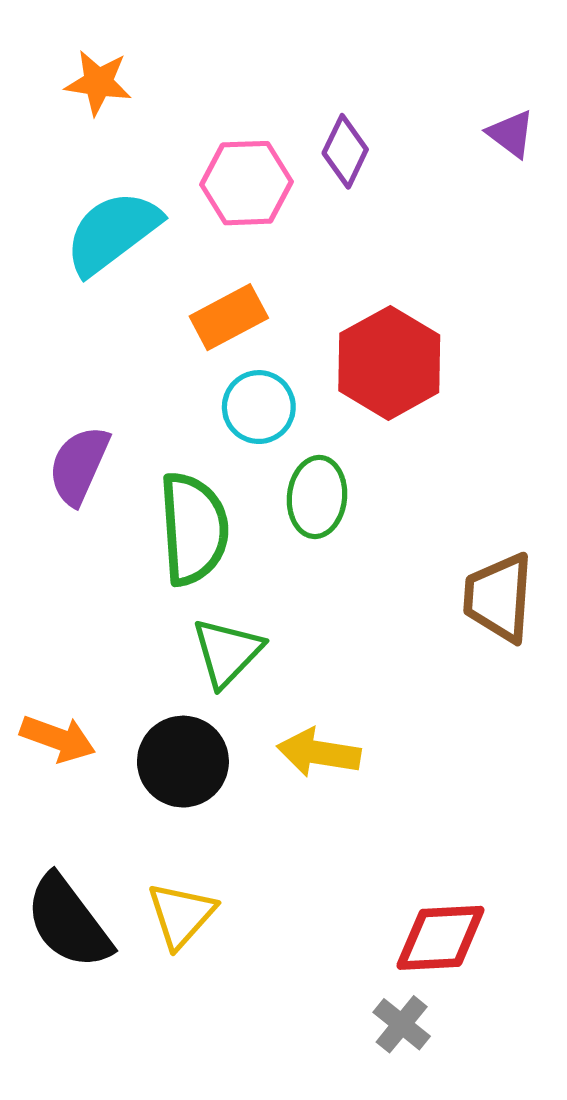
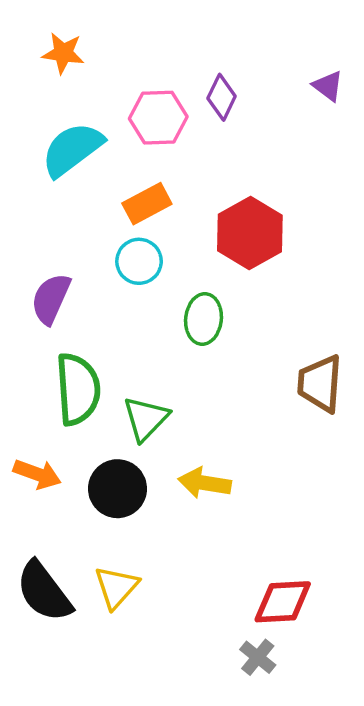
cyan circle: (259, 407) -> (139, 261), moved
green semicircle: (194, 529) -> (78, 389), moved

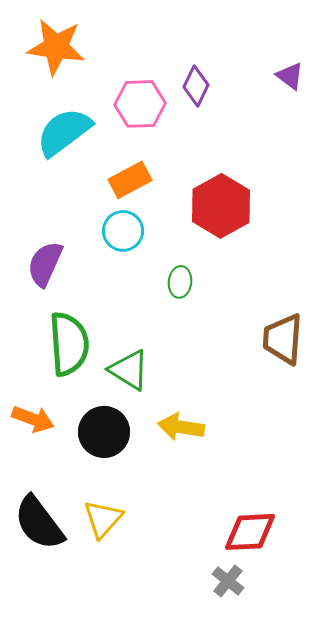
orange star: (63, 53) -> (56, 47), size x1.5
green ellipse: (203, 319) -> (180, 282), size x0.7
green triangle: (146, 419) -> (129, 370), turned -42

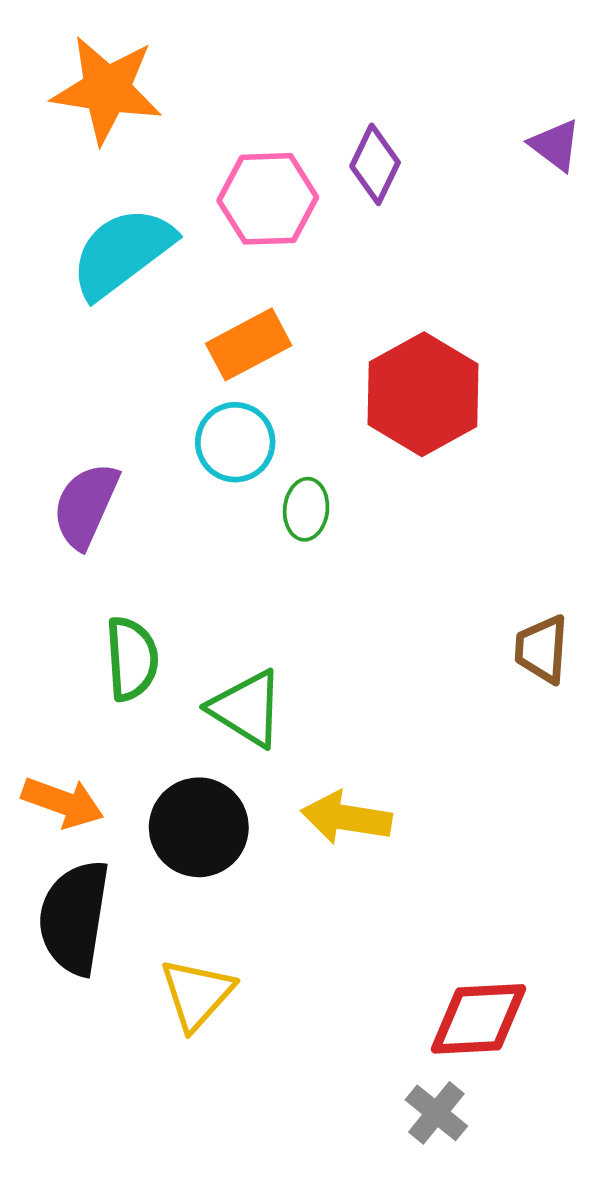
green ellipse: (180, 282) -> (306, 509), moved
brown trapezoid: (283, 339) -> (542, 649), size x0.7
green semicircle: (69, 344) -> (132, 659), size x0.7
black semicircle: (39, 523) -> (74, 917), moved, turned 46

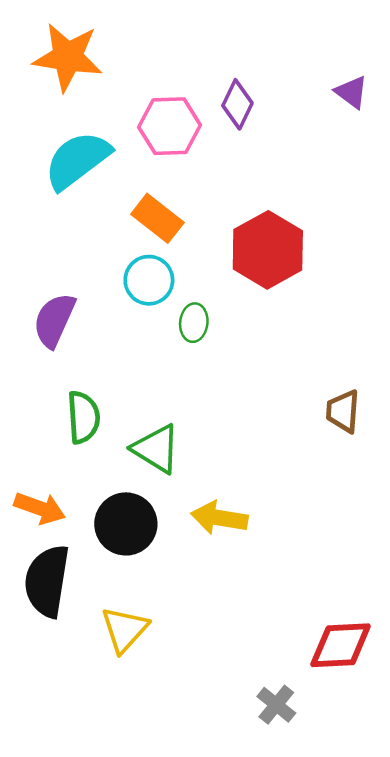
orange rectangle: (249, 344) -> (157, 218), turned 66
red diamond: (479, 1019) -> (341, 645), moved

